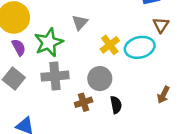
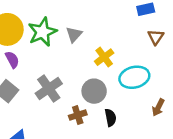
green star: (49, 42) -> (42, 32), moved
cyan ellipse: (140, 47) -> (134, 77), moved
gray cross: (55, 76) -> (49, 89), turned -30

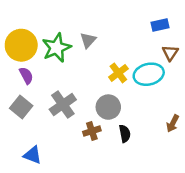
gray triangle: (74, 34) -> (88, 40), moved
cyan ellipse: (134, 77) -> (149, 74), moved

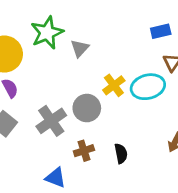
green star: (57, 48) -> (47, 33), moved
gray circle: (108, 107) -> (87, 108), moved
blue triangle: (33, 155) -> (56, 178), moved

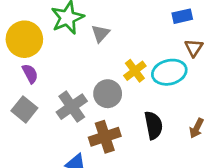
brown cross: (84, 151) -> (105, 137), size x1.5
black semicircle: (121, 154) -> (154, 125), moved, size x1.4

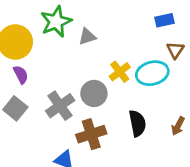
gray triangle: (100, 33) -> (87, 37), turned 30

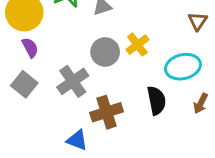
cyan ellipse: (152, 73) -> (183, 67), moved
gray circle: (94, 93) -> (105, 52), moved

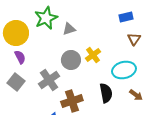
brown arrow: (201, 103) -> (136, 95), turned -80

